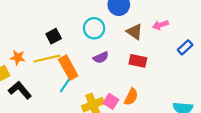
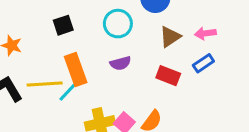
brown triangle: (135, 32) -> (170, 37), turned 42
blue rectangle: (185, 47) -> (203, 63), moved
yellow line: (47, 59) -> (45, 84), moved

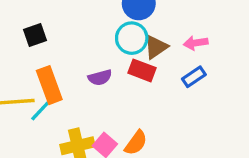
cyan circle: (118, 24) -> (132, 38), moved
red rectangle: (168, 76) -> (142, 70), moved

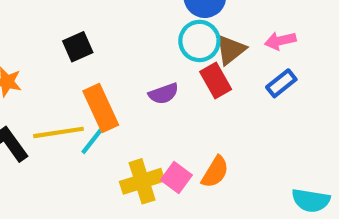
red rectangle: (142, 70) -> (216, 80), turned 44

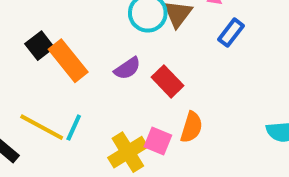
red rectangle: (216, 80) -> (168, 81), moved
orange rectangle: (101, 108) -> (68, 61), moved
yellow line: (59, 132) -> (42, 127), turned 51

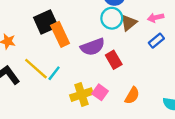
black square: (40, 46) -> (46, 22), size x1.5
purple semicircle: (127, 68) -> (93, 47), size x1.5
orange semicircle: (191, 127) -> (132, 96), moved

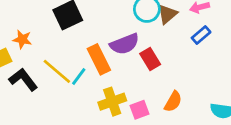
orange rectangle: (60, 34) -> (99, 59), moved
pink square: (100, 92) -> (140, 110), moved, turned 35

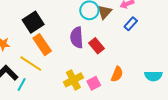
purple semicircle: (125, 44) -> (77, 37), turned 115
orange rectangle: (99, 59) -> (42, 45), moved
cyan line: (79, 77) -> (22, 84), moved

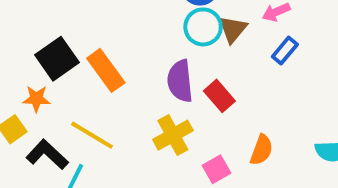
black square: (33, 22) -> (57, 59), moved
orange rectangle: (42, 45) -> (106, 70), moved
yellow cross: (73, 80) -> (173, 135), moved

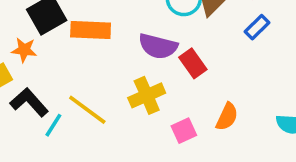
orange rectangle: (106, 70) -> (91, 30), turned -57
purple semicircle: (180, 81) -> (158, 46), turned -75
yellow line: (92, 135) -> (87, 110), moved

